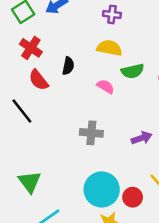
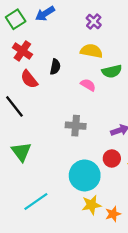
purple cross: (112, 14) -> (94, 22), turned 35
green triangle: (30, 182) -> (21, 152), moved
red circle: (133, 197) -> (112, 158), moved

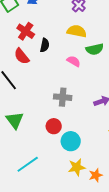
red cross: (22, 51) -> (26, 31), moved
red circle: (112, 158) -> (54, 126), moved
cyan circle: (85, 175) -> (71, 141), size x0.7

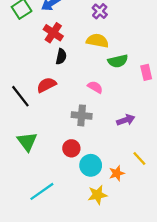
red cross: (26, 31) -> (53, 33), moved
red semicircle: (22, 56) -> (46, 85), moved, turned 102
pink semicircle: (74, 61) -> (95, 87), moved
orange star: (96, 175) -> (117, 173), moved

